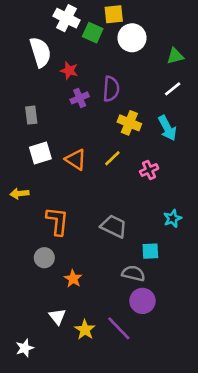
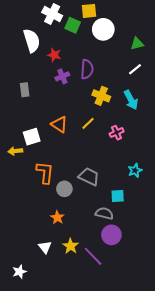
white square: (40, 153) -> (32, 137), moved
gray circle: (44, 258) -> (64, 189), moved
yellow star: (85, 330) -> (71, 246), moved

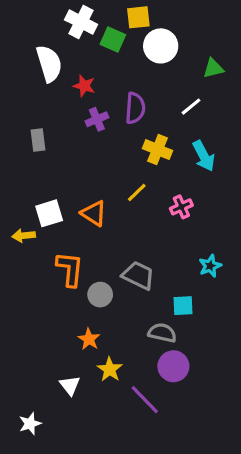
white line: (135, 69) -> (191, 107), moved
orange triangle: (59, 124) -> (94, 213), moved
yellow star: (71, 246) -> (110, 369), moved

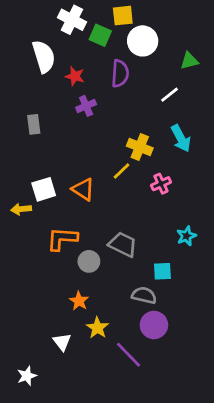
purple semicircle: (135, 108) -> (120, 73), moved
yellow cross: (157, 150) -> (140, 147), moved
orange L-shape: (70, 269) -> (62, 239), turned -92

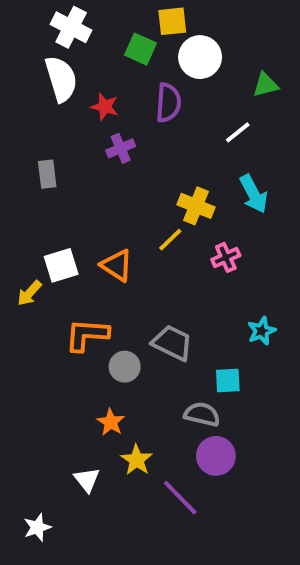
white cross: (72, 20) -> (71, 27), moved
yellow arrow: (21, 209) -> (29, 293), turned -42

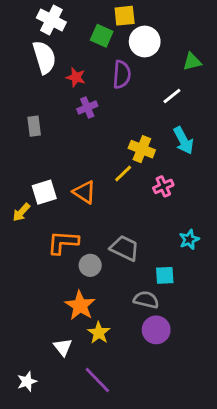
orange star: (111, 422) -> (80, 305), size x1.5
purple line: (180, 498) -> (97, 380), moved

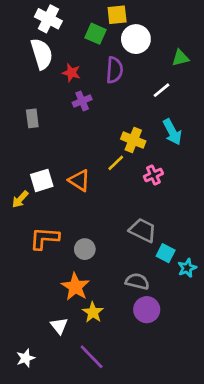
cyan star: (189, 239) -> (187, 268), moved
orange L-shape: (63, 242) -> (44, 238), moved
gray trapezoid: (125, 248) -> (143, 230), moved
cyan square: (165, 275) -> (166, 253), moved, turned 30

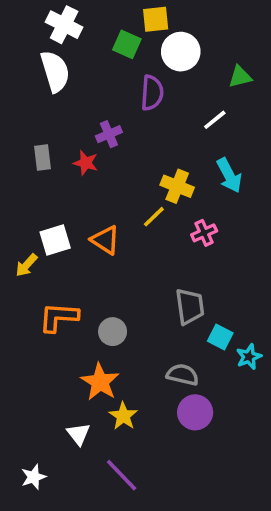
red star: (71, 73) -> (86, 163), moved
gray trapezoid: (143, 230) -> (190, 306), turned 56

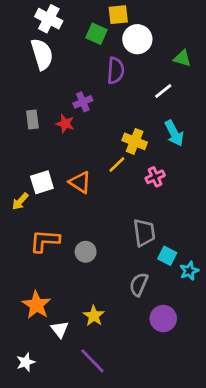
green triangle: (240, 77) -> (182, 58), turned 30
gray semicircle: (183, 375) -> (139, 284), turned -80
orange star: (100, 382) -> (37, 305), moved
purple circle: (195, 412) -> (163, 319), moved

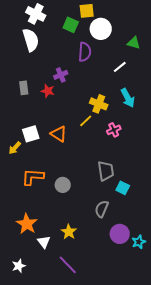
cyan star: (189, 271) -> (139, 242), moved

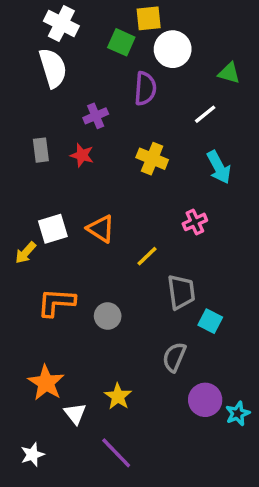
purple cross: (61, 75) -> (96, 116), moved
yellow cross: (99, 104) -> (152, 159), moved
yellow line: (86, 121) -> (147, 256), moved

